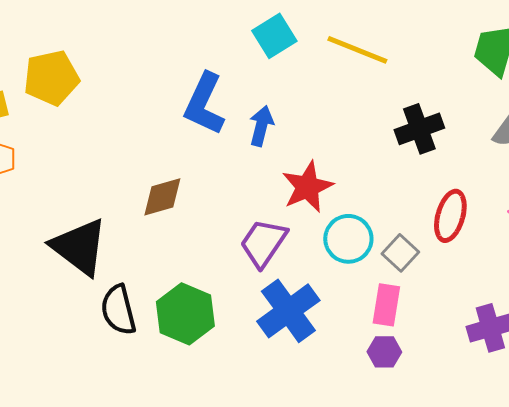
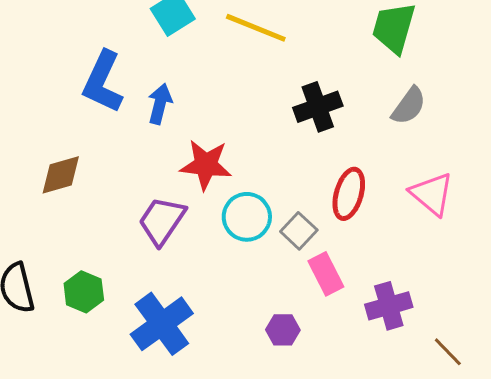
red star: (307, 187) -> (206, 165), turned 30
pink rectangle: (386, 305) -> (326, 274), moved, turned -36
blue cross: (288, 311) -> (162, 324), moved
green hexagon: (185, 314) -> (84, 292), size x0.7

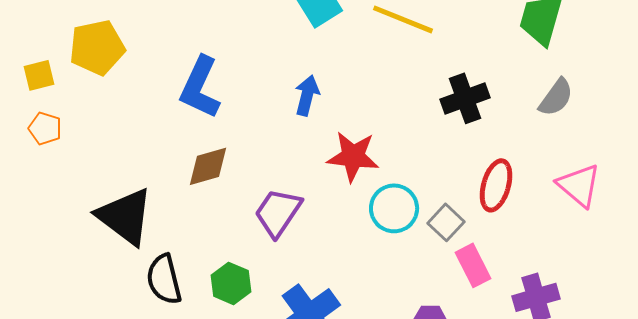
blue L-shape: (103, 82) -> (200, 87), moved
purple trapezoid: (162, 221) -> (278, 212), moved

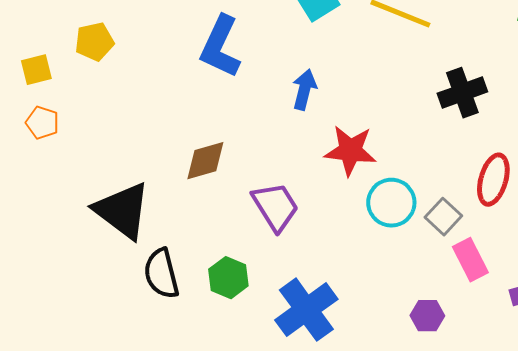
yellow pentagon: (97, 47) -> (94, 42), size x0.7
blue L-shape: (200, 87) -> (220, 47), moved
purple trapezoid: (278, 212) -> (275, 207), turned 114

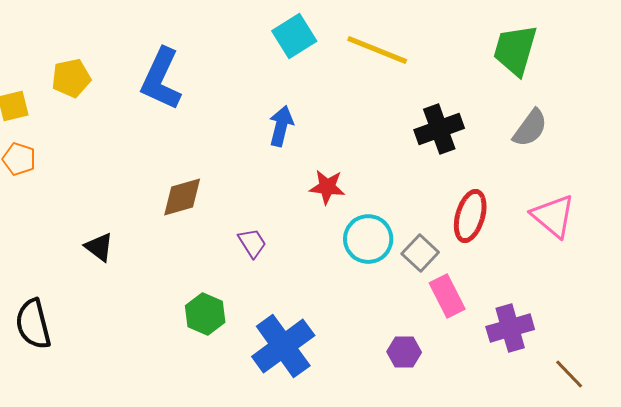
blue L-shape: (220, 47) -> (161, 79), moved
red star: (350, 151) -> (327, 187), size x0.7
purple trapezoid: (275, 207) -> (252, 243), size x0.6
black triangle: (122, 211) -> (99, 247), size x0.5
black semicircle: (161, 274) -> (33, 324), moved

